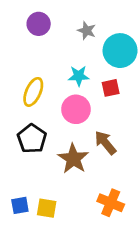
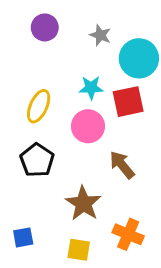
red square: (111, 88) -> (128, 102), size x1.5
brown star: (73, 159) -> (83, 203), moved
yellow square: (47, 208) -> (79, 250), moved

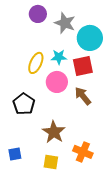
purple circle: (45, 27) -> (38, 14), moved
gray star: (100, 35) -> (65, 23), size x1.5
yellow ellipse: (39, 106) -> (36, 63), moved
brown arrow: (122, 165) -> (83, 96), moved

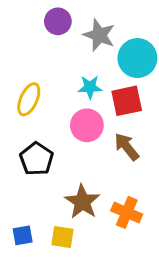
yellow ellipse: (36, 63) -> (29, 99), moved
orange cross: (83, 152) -> (127, 212), moved
yellow square: (51, 162) -> (62, 237), moved

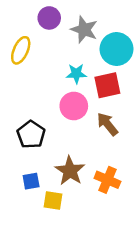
yellow ellipse: (29, 99) -> (21, 50), moved
blue square: (23, 235) -> (31, 181), moved

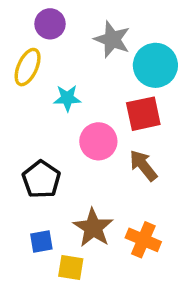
purple circle: (49, 18) -> (50, 24), moved
cyan star: (76, 74) -> (67, 98), moved

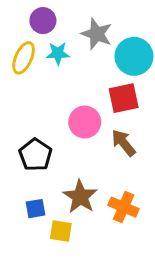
cyan star: (67, 98) -> (58, 53), moved

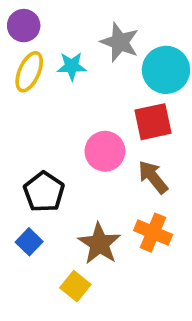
purple circle: (43, 21) -> (24, 26), moved
orange cross: (124, 207) -> (153, 233), moved
blue square: (35, 209) -> (29, 242), moved, turned -36
yellow square: (61, 231) -> (75, 286), turned 30

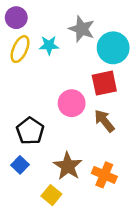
orange cross: (153, 233) -> (104, 175), moved

